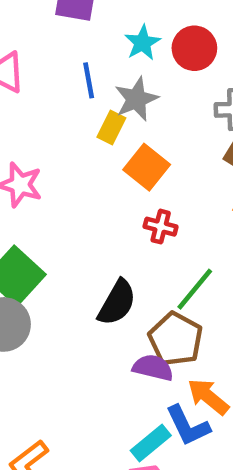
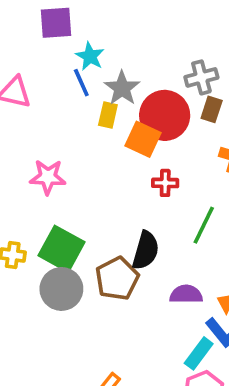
cyan star: (142, 43) -> (90, 56), moved
red circle: (194, 48) -> (165, 115), moved, size x1.4
brown pentagon: (176, 339) -> (117, 279), moved, turned 30

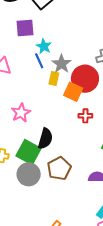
pink star: (48, 177) -> (21, 113), turned -30
black semicircle: (146, 250) -> (45, 139), moved

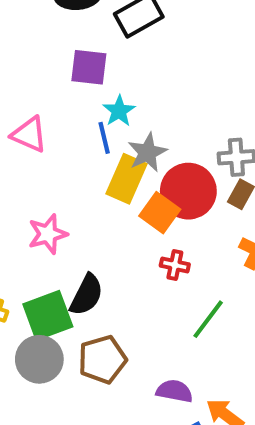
yellow rectangle: (54, 79) -> (126, 179), size x1.6
green square: (29, 152) -> (48, 315), turned 30

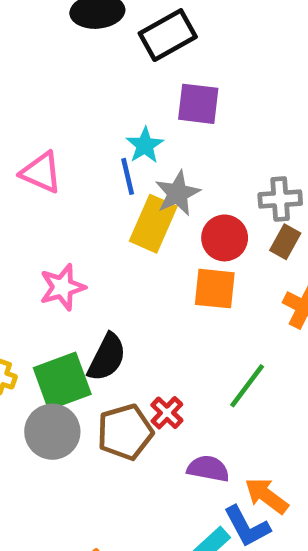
purple square: (89, 67) -> (198, 104), moved
red circle: (188, 191) -> (225, 238), size x0.7
orange square: (160, 213) -> (215, 289), moved, turned -30
red cross: (175, 265) -> (167, 413), moved, turned 32

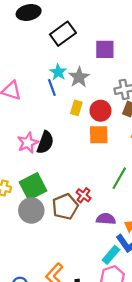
black rectangle: (168, 35) -> (63, 34), moved
purple square: (198, 104) -> (105, 49), moved
gray star: (177, 193) -> (79, 77), moved
yellow rectangle: (153, 224) -> (76, 108), moved, size x0.6
black semicircle: (107, 357) -> (45, 142), moved

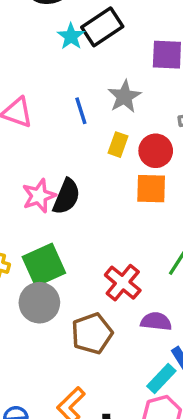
cyan star: (58, 72) -> (71, 36), moved
red cross: (84, 195) -> (123, 283), size x1.5
brown pentagon: (65, 207) -> (92, 333), moved

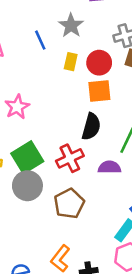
black semicircle: (66, 197) -> (91, 127), moved
red cross: (123, 283) -> (70, 158), moved, turned 32
purple semicircle: (156, 321) -> (109, 167), moved

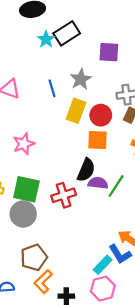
yellow rectangle: (71, 62) -> (76, 111), size x1.5
green square: (27, 157) -> (26, 189), turned 36
purple semicircle: (109, 167) -> (98, 183), moved
brown pentagon: (69, 204) -> (34, 257), moved

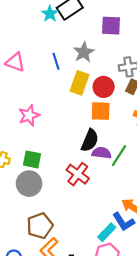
green square: (26, 189) -> (32, 159), size x0.7
red cross: (64, 195) -> (78, 174), moved, turned -35

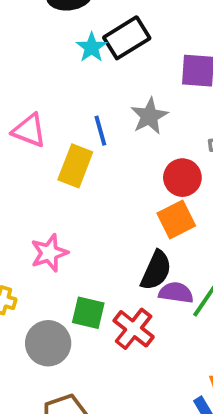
yellow rectangle: (80, 83) -> (75, 166), moved
orange square: (101, 111) -> (176, 220), turned -30
pink star: (29, 115) -> (49, 253), moved
green square: (32, 159) -> (88, 313), moved

